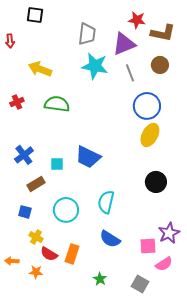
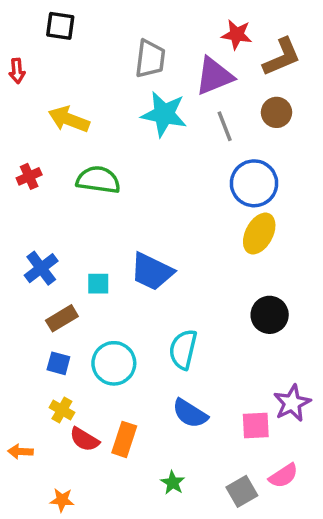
brown L-shape: (163, 33) -> (282, 57), turned -35
blue square: (25, 212) -> (58, 363), moved
pink semicircle: (164, 264) -> (283, 476), moved
orange star: (36, 272) -> (62, 500), moved
gray square: (140, 284) -> (242, 491), turned 30

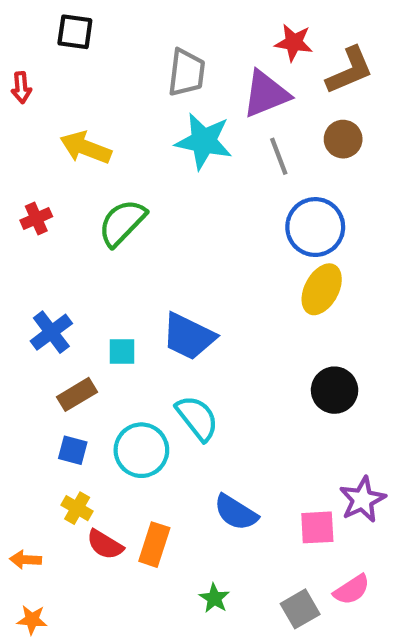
green semicircle: (98, 180) -> (122, 223), turned -54
cyan semicircle: (183, 349) -> (197, 418), moved, turned 129
orange star: (62, 500) -> (32, 620), moved

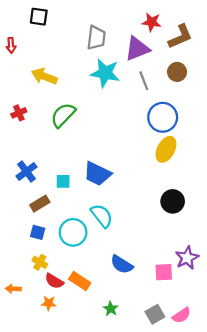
orange rectangle: (154, 545) -> (80, 281), turned -75
pink semicircle: (352, 590) -> (181, 315), moved
orange star: (32, 620) -> (49, 303), moved

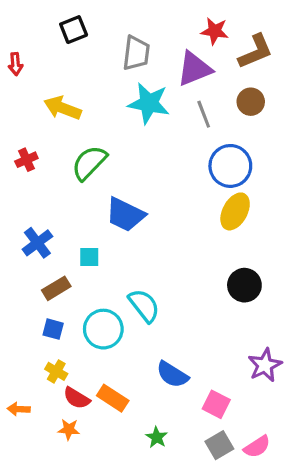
black square: (39, 17) -> (74, 30), moved, turned -30
blue trapezoid: (97, 174) -> (125, 215), moved
pink square: (164, 272) -> (216, 404), moved, turned 30

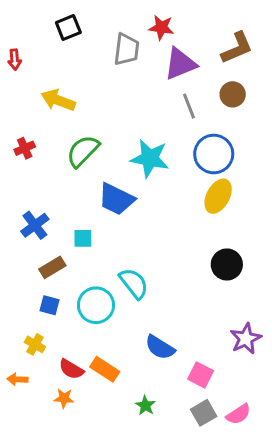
red star: (215, 31) -> (161, 28), moved
cyan star: (149, 103) -> (150, 158), moved
yellow cross: (56, 371) -> (35, 344), moved

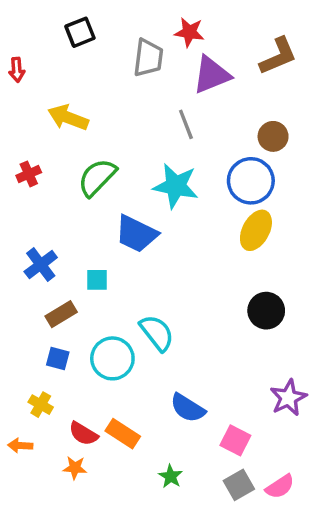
brown circle: (233, 94) -> (273, 136), moved
gray line: (189, 106) -> (186, 124), moved

